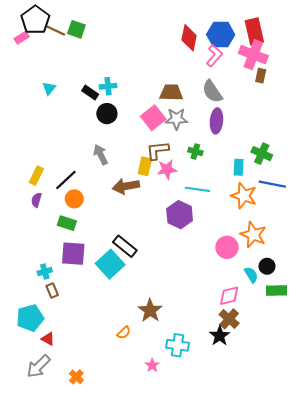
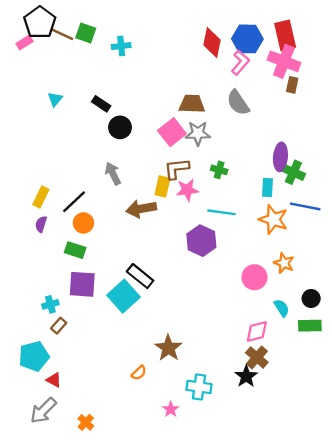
cyan cross: (108, 86) -> (121, 46), moved
purple ellipse: (216, 121) -> (280, 157), moved
orange star: (253, 235) -> (284, 263), size x0.7
black circle: (267, 266) -> (311, 298), moved
brown rectangle: (52, 290) -> (59, 326), turned 64

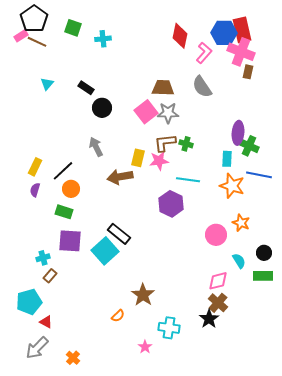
brown line: (62, 34) -> (37, 42), moved
blue hexagon: (247, 39) -> (224, 33), moved
brown L-shape: (177, 169) -> (165, 143), moved

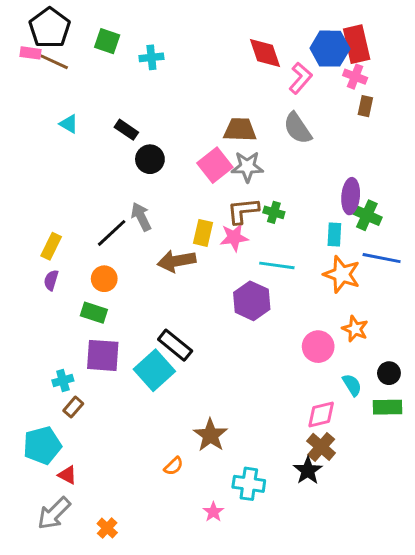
pink rectangle: (21, 36) -> (30, 53), turned 40
red diamond: (180, 36) -> (265, 53), turned -30
pink cross: (241, 52) -> (355, 77), size x0.6
cyan triangle: (47, 84) -> (69, 124), turned -40
black line: (63, 171) -> (112, 233), moved

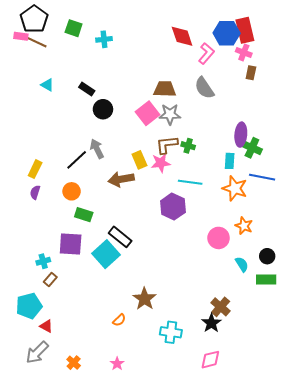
yellow rectangle: (203, 233) -> (139, 160), turned -36
green rectangle: (94, 313) -> (84, 215), moved
pink diamond: (321, 414) -> (210, 360), moved
pink star: (213, 512) -> (117, 364), moved

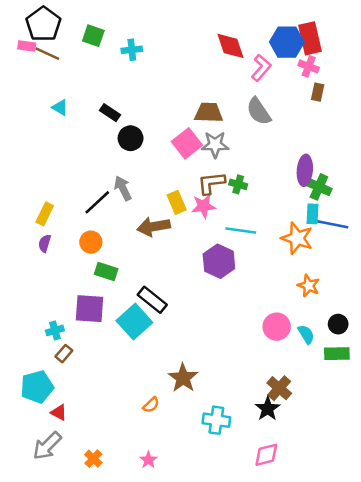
cyan rectangle: (230, 161) -> (313, 214), moved
pink circle: (219, 238) -> (277, 327), moved

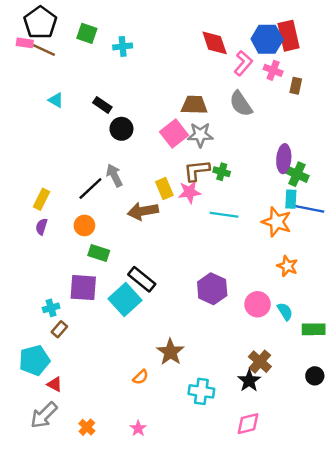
pink cross: (309, 66) -> (273, 70), moved
purple hexagon: (219, 261) -> (212, 289), moved
black circle: (338, 324) -> (315, 376), moved

